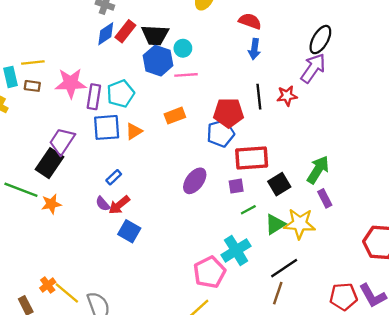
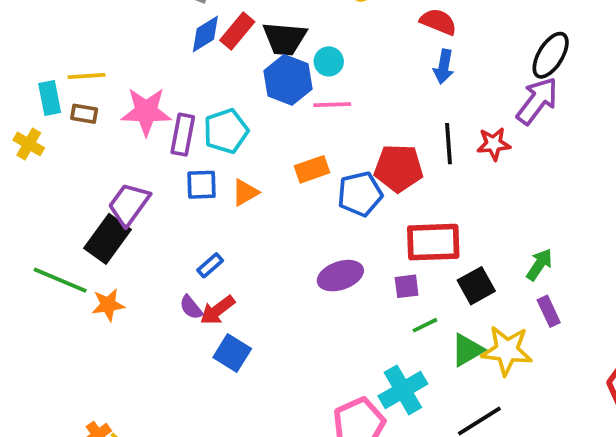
blue square: (107, 127) -> (202, 185), size x0.7
blue pentagon: (221, 133) -> (360, 194), moved
green arrow: (318, 170) -> (539, 265), size x0.7
purple ellipse: (195, 181) -> (340, 276), turned 32

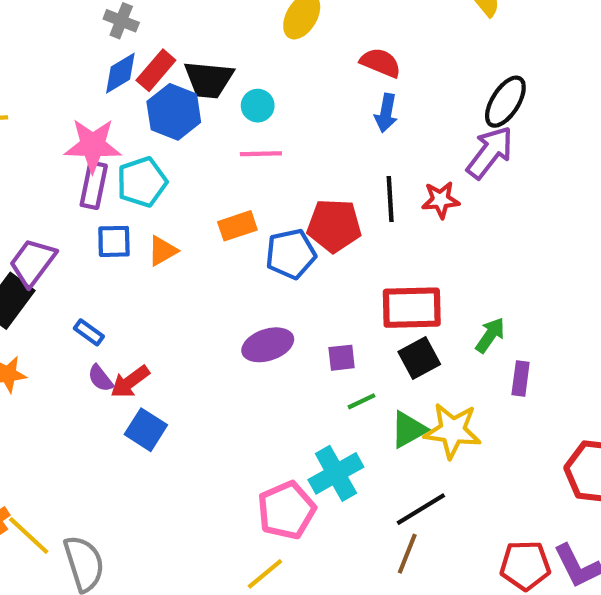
blue hexagon: (288, 80) -> (174, 112), moved
pink star: (146, 111) -> (93, 145), moved
red rectangle: (433, 242) -> (412, 308), moved
blue rectangle: (210, 265) -> (89, 332), moved, turned 76
purple rectangle: (549, 311) -> (521, 379), moved, turned 32

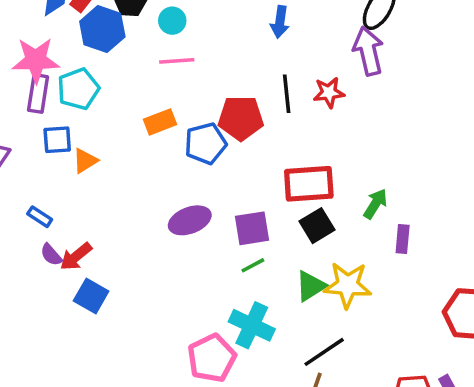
purple arrow: (490, 152) -> (368, 51), turned -48
orange triangle: (162, 251) -> (85, 161), moved
purple square: (342, 358) -> (252, 228), size x1.5
green line: (362, 401) -> (253, 265), moved
cyan cross: (336, 473) -> (252, 325), turned -33

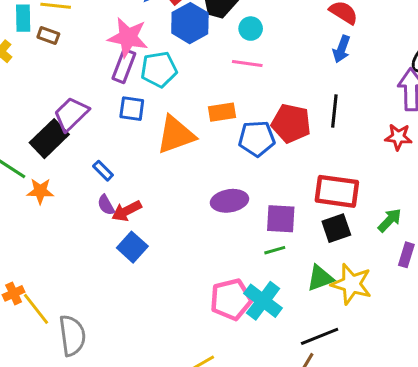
red star: (329, 93) -> (398, 137), moved
orange triangle: (85, 161) -> (176, 135), moved, size x1.8
pink pentagon: (212, 358) -> (231, 299), moved

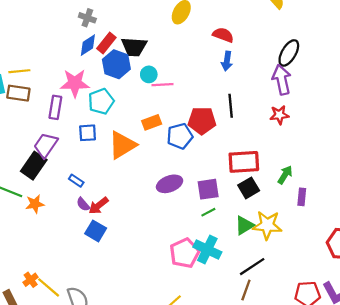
cyan circle: (251, 29) -> (149, 74), moved
brown rectangle: (48, 35) -> (18, 93), size x1.5
purple rectangle: (124, 66) -> (55, 107), moved
blue square: (132, 247) -> (96, 231), moved

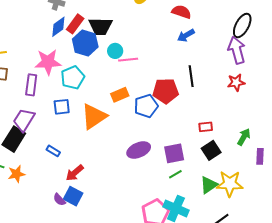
blue arrow: (227, 61) -> (186, 35), turned 54
red rectangle: (244, 162) -> (206, 127), size x0.5
purple semicircle: (83, 204) -> (59, 200), moved

